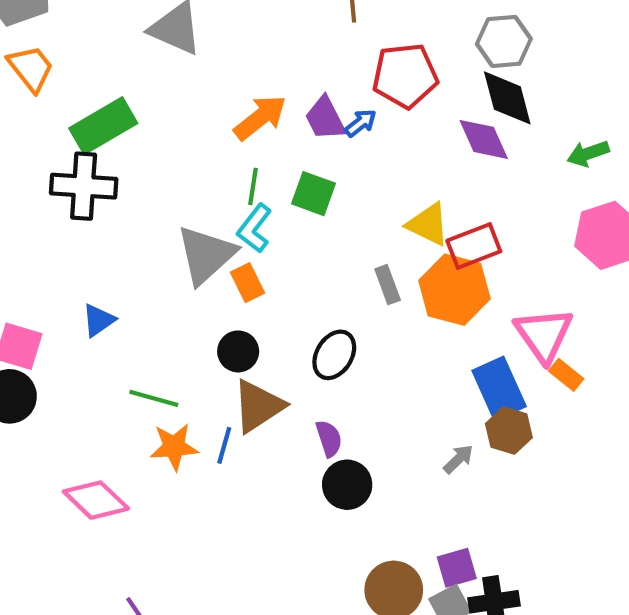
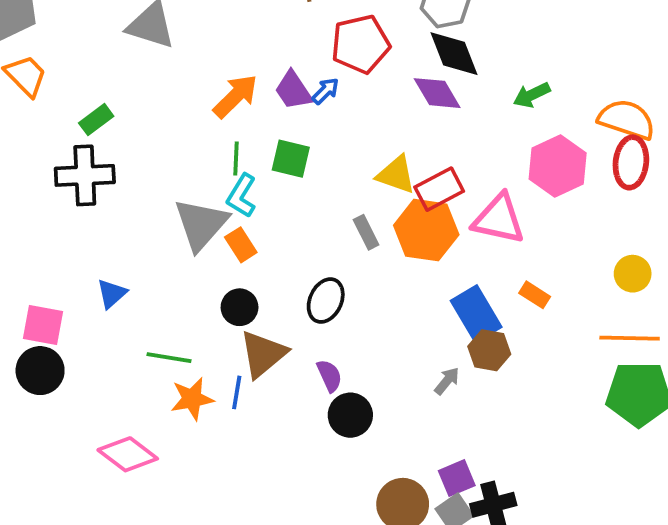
green rectangle: (103, 126) -> (96, 120), size x0.6
pink triangle: (544, 335) -> (499, 219), moved, turned -36

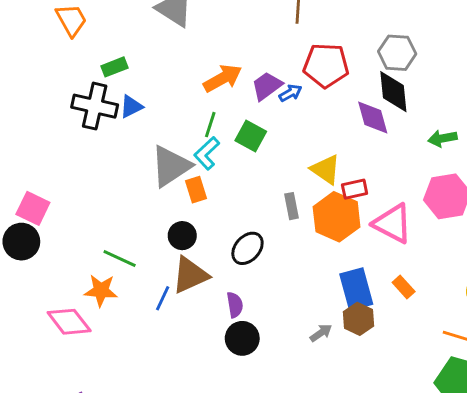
purple trapezoid: (293, 90) -> (267, 86), turned 72
red rectangle: (439, 189) -> (355, 189), size x0.7
blue triangle: (112, 294) -> (131, 107), moved
orange star: (192, 399) -> (101, 290), moved

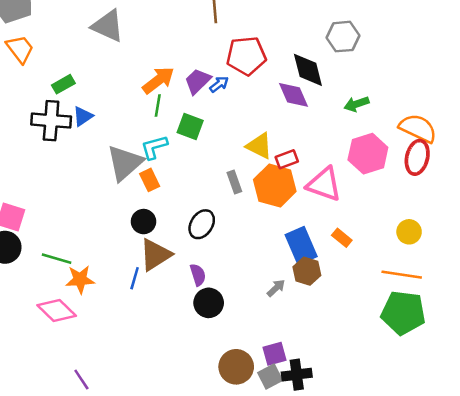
gray hexagon: (397, 53) -> (343, 37), moved
green line: (210, 125) -> (158, 105), moved
cyan L-shape: (207, 153) -> (154, 147), turned 36
green line: (120, 259) -> (57, 259), moved

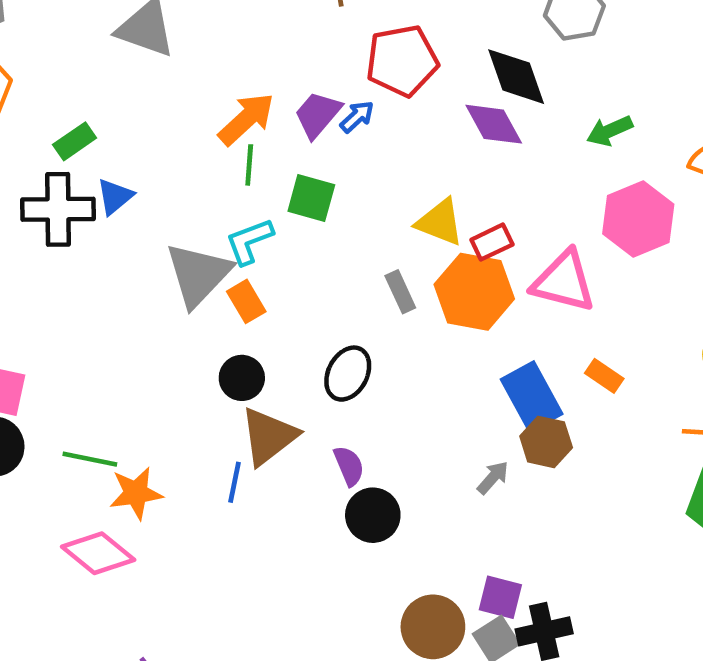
purple square: (274, 354) -> (500, 597), turned 35

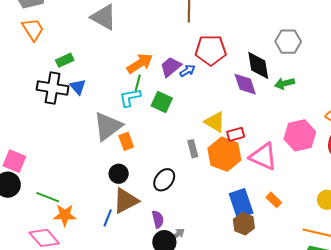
green arrow: (610, 131) -> (285, 83), moved
blue triangle: (115, 197) -> (78, 87), turned -42
cyan L-shape: (249, 241) -> (130, 98), moved
gray arrow: (493, 478) -> (177, 235), moved

